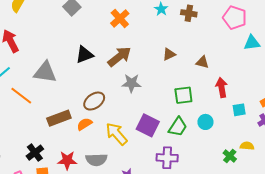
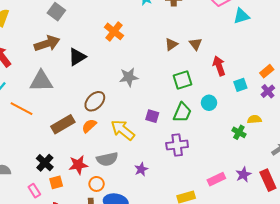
orange cross: (120, 18) -> (114, 31), moved
brown triangle: (169, 54) -> (171, 44), moved
brown arrow: (119, 57) -> (47, 43), moved, turned 30
brown triangle: (202, 62) -> (196, 44), turned 48
purple square: (148, 125) -> (152, 116), size x0.6

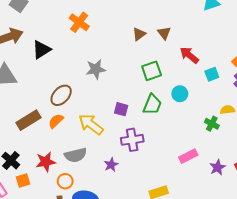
red arrow: (219, 66) -> (189, 55), turned -30
purple cross: (177, 145) -> (132, 140), moved
pink rectangle: (216, 179) -> (188, 156), moved

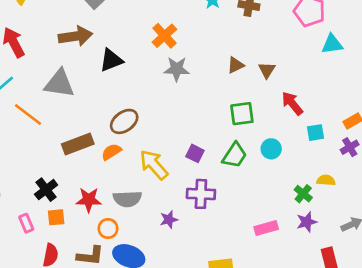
gray star: (96, 69) -> (177, 69), moved
purple star: (218, 167) -> (307, 222), moved

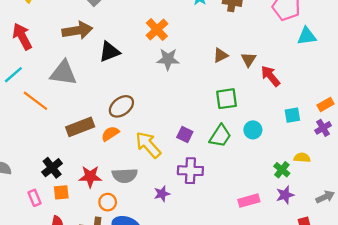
red arrow: (292, 103) -> (270, 76), moved

